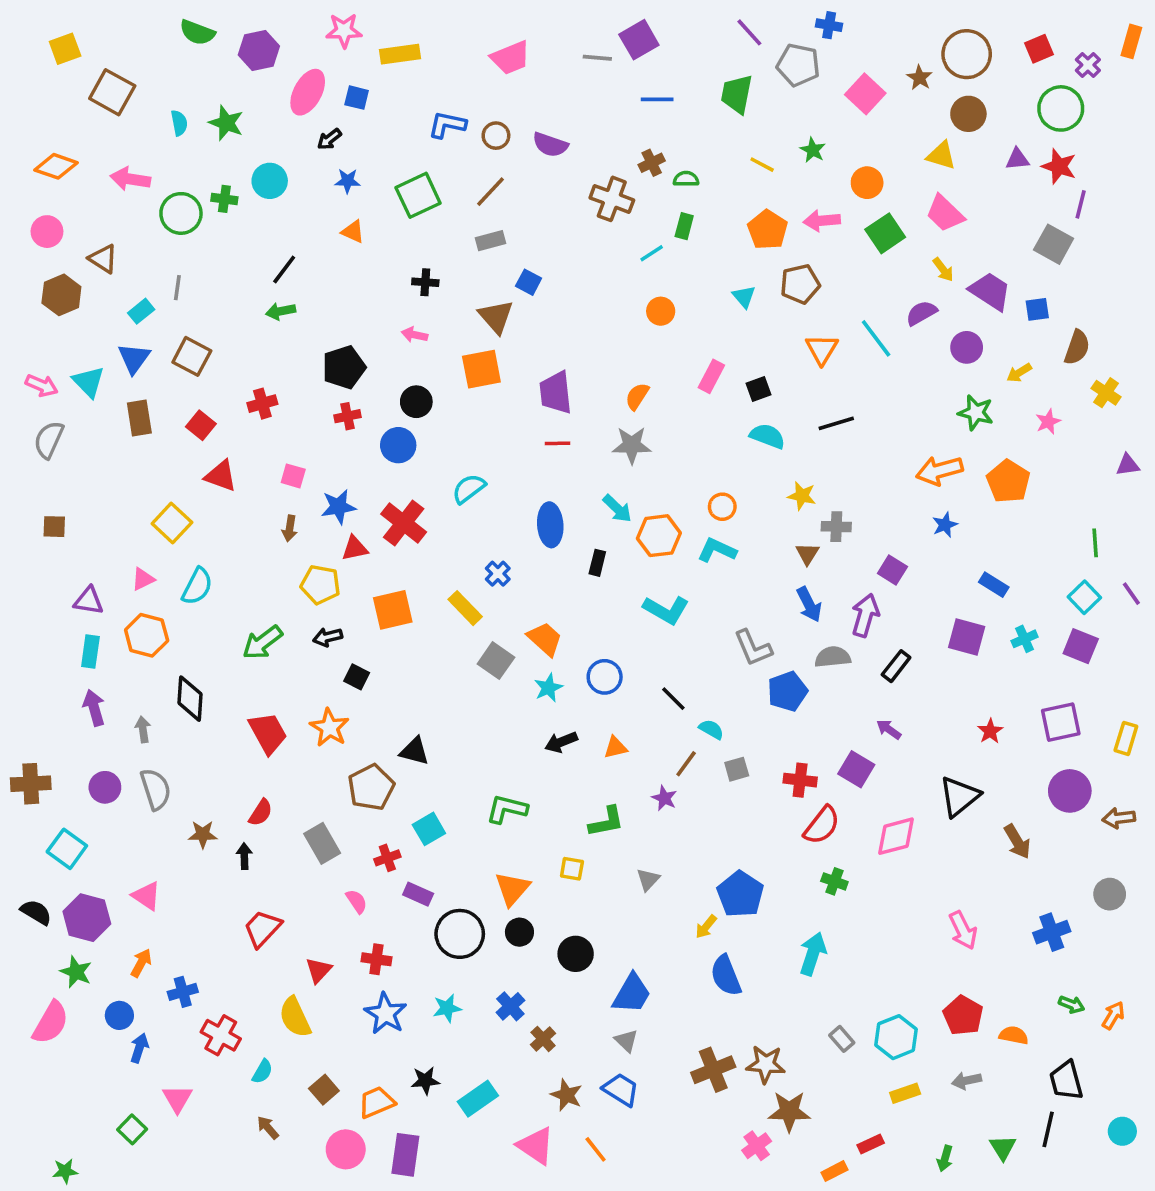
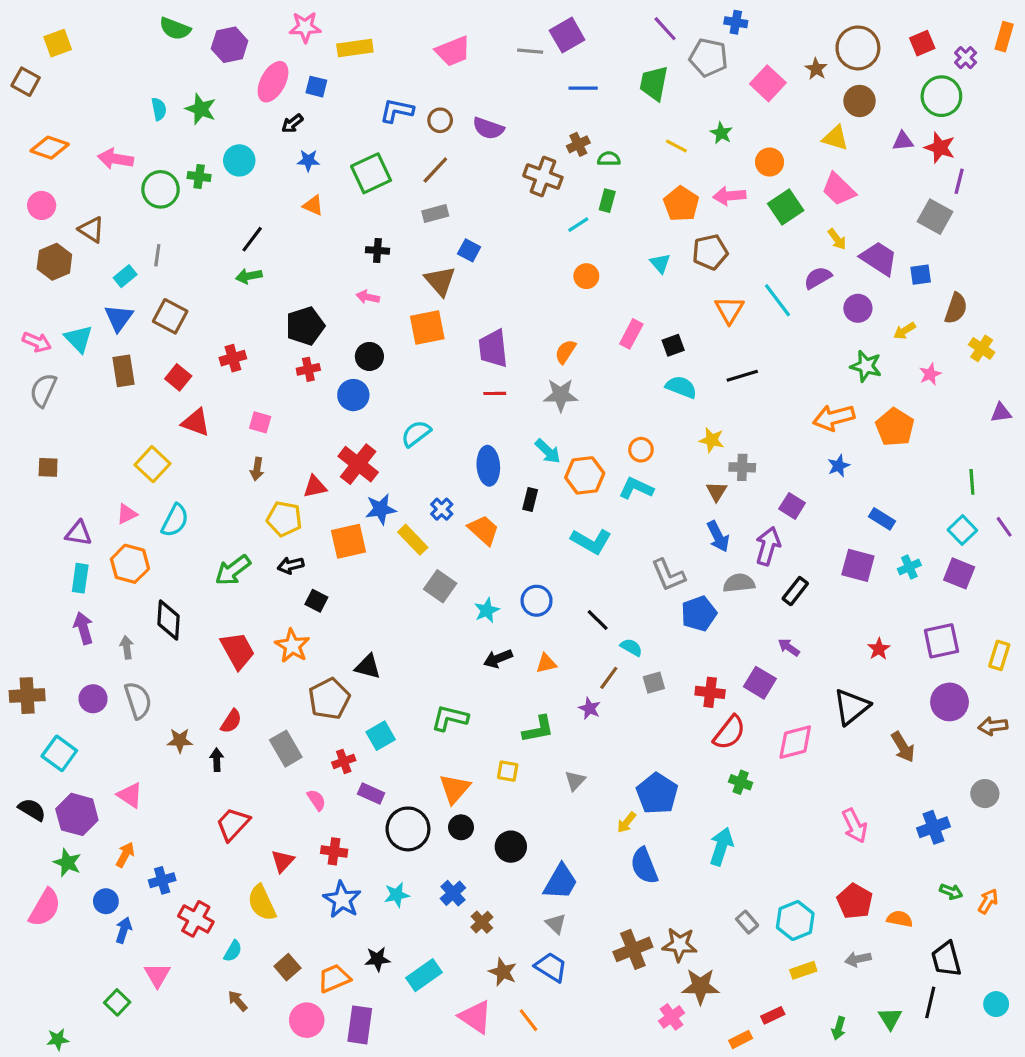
brown square: (112, 92) -> (26, 82), moved, size x0.7
blue star: (338, 507) -> (381, 509), moved
orange trapezoid: (545, 639) -> (483, 530), moved

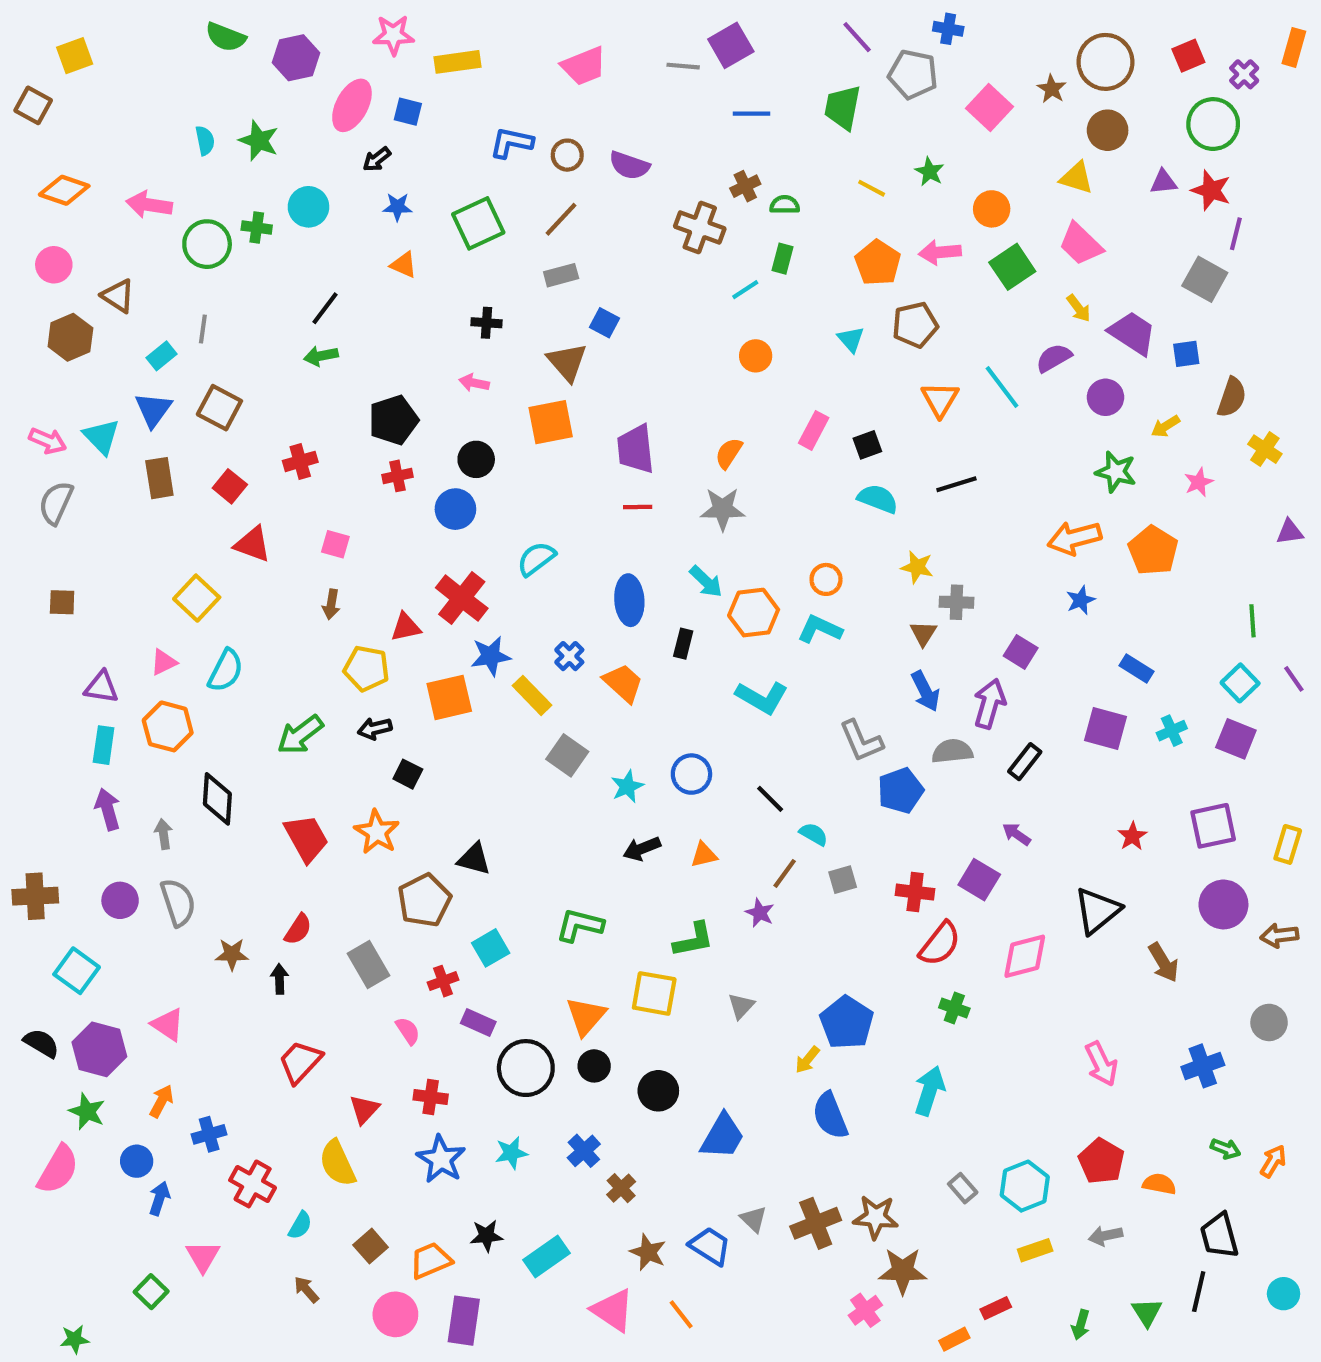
yellow square: (508, 771) -> (654, 993), size x1.6
gray triangle: (556, 924) -> (754, 1219), moved

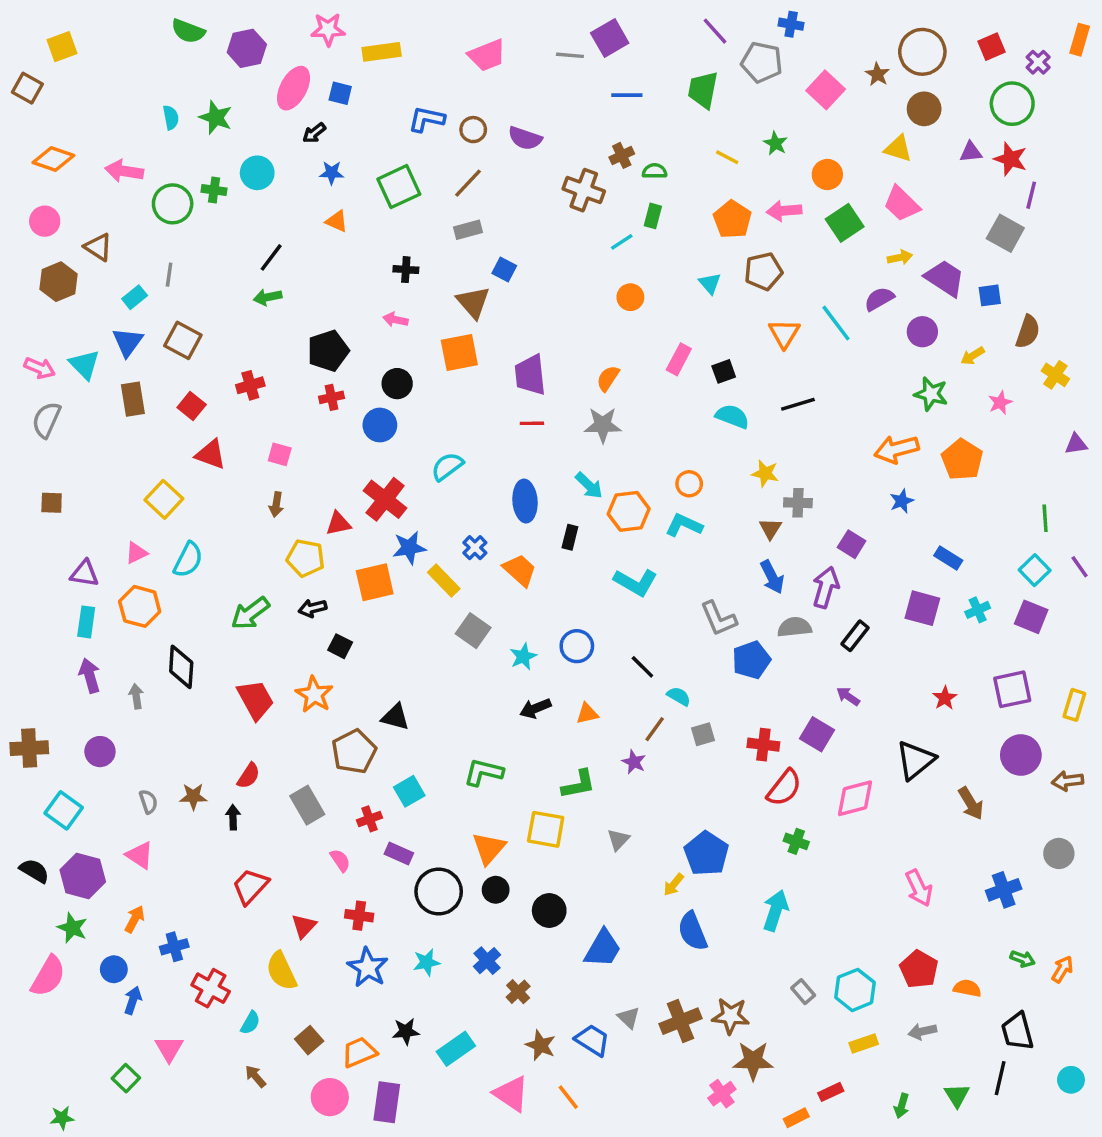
yellow arrow: (1079, 308) -> (900, 257), turned -65
gray semicircle: (178, 902) -> (148, 802), moved, size x0.6

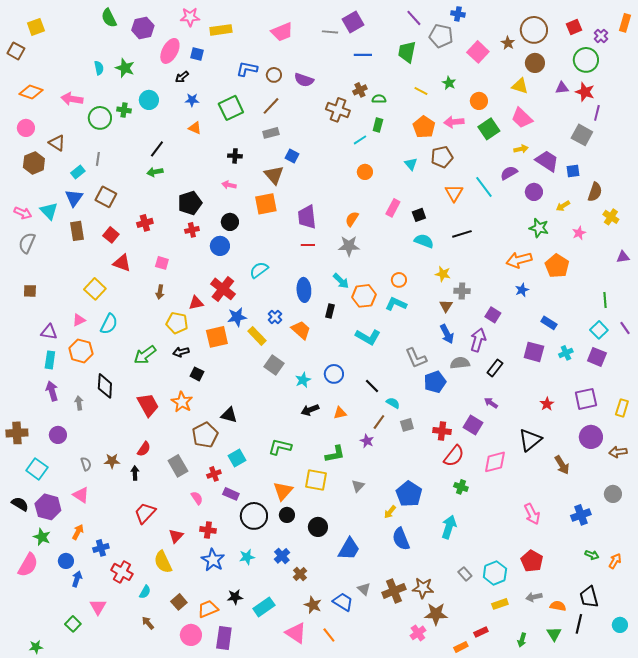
green semicircle: (188, 31) -> (109, 18), turned 42
orange semicircle: (967, 988) -> (558, 606), moved

